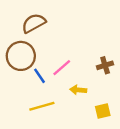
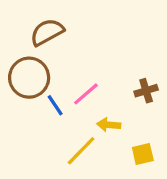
yellow line: (42, 106) -> (81, 151), moved, turned -30

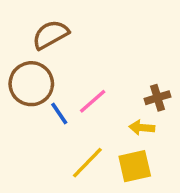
yellow arrow: (109, 125) -> (142, 128), moved
yellow square: (143, 154) -> (135, 166), moved, size x1.4

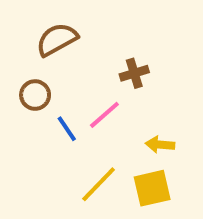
brown circle: (31, 84) -> (35, 95), size x0.6
brown cross: (158, 98) -> (134, 73), moved

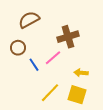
brown cross: (134, 73) -> (68, 37), size x1.5
yellow square: (152, 188) -> (77, 95), turned 30

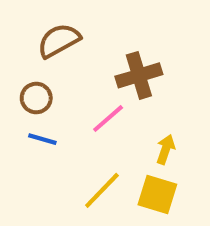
blue line: (34, 65) -> (42, 139), moved, turned -40
yellow arrow: (81, 73) -> (166, 149), turned 104

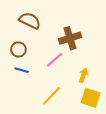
brown semicircle: (59, 41) -> (30, 21), turned 55
yellow square: (157, 195) -> (91, 98), moved

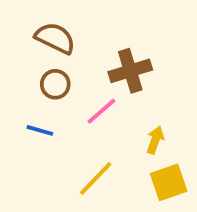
brown circle: (18, 49) -> (55, 84), moved
yellow square: (91, 98) -> (169, 182), turned -36

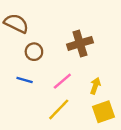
brown semicircle: (55, 38) -> (16, 23), moved
pink line: (101, 111) -> (62, 81), moved

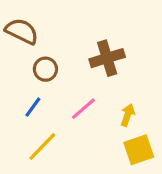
blue line: (25, 80) -> (33, 107), turned -70
yellow line: (59, 109) -> (42, 147), moved

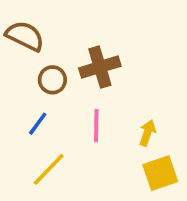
brown cross: (107, 58) -> (100, 67), moved
pink line: (83, 109) -> (96, 126), turned -48

